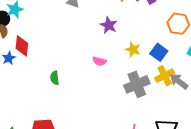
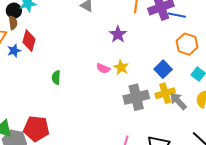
yellow star: (133, 50) -> (121, 67), moved

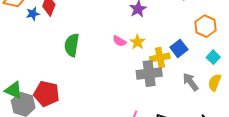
green semicircle: (56, 78) -> (72, 45), size x1.6
yellow cross: (165, 93) -> (160, 58), moved

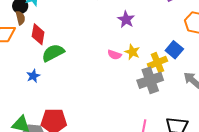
blue star: (33, 14) -> (33, 76), moved
green semicircle: (72, 45) -> (53, 53), moved, turned 65

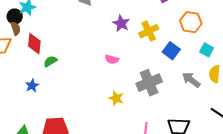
yellow star: (132, 52) -> (116, 98), moved
green semicircle: (53, 53) -> (50, 61), size x0.6
yellow cross: (157, 63) -> (149, 31), moved

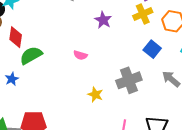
yellow cross: (149, 31) -> (143, 14), moved
pink semicircle: (112, 59) -> (80, 55), moved
green semicircle: (50, 61) -> (31, 55), size x1.6

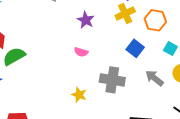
pink semicircle: (80, 55) -> (81, 52), moved
gray cross: (129, 80) -> (112, 80), turned 30

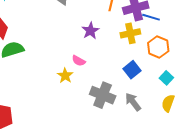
gray arrow: (154, 78) -> (133, 102), moved
yellow star: (79, 95) -> (65, 76), moved

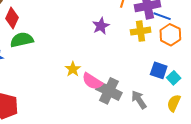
orange hexagon: (158, 47) -> (170, 35), moved
pink semicircle: (79, 61) -> (92, 81), moved, size x1.5
blue square: (132, 70) -> (159, 70), moved, turned -36

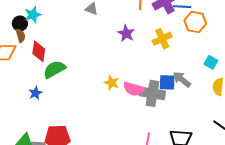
yellow cross: (141, 31) -> (162, 39), moved
blue square: (159, 70) -> (167, 82), moved
gray arrow: (139, 100) -> (182, 79), moved

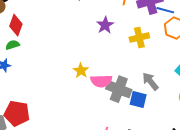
green semicircle: (54, 69) -> (13, 45), moved, size x0.6
blue square: (167, 82) -> (138, 100), moved
pink semicircle: (134, 89) -> (101, 81), turned -30

